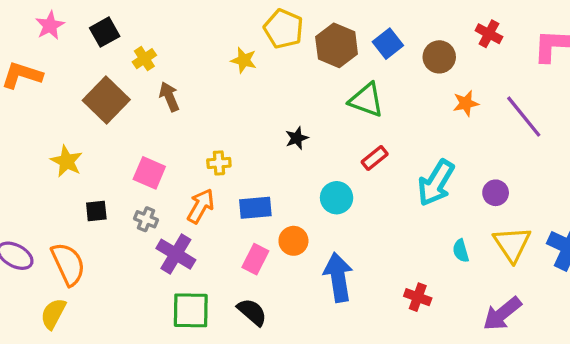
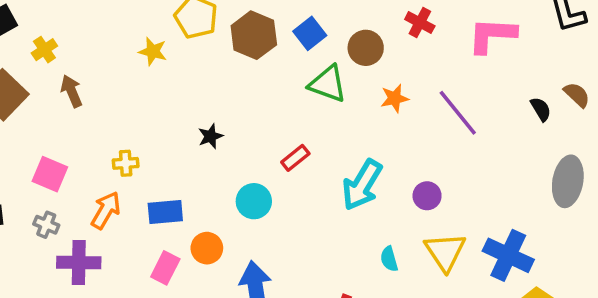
green triangle: (366, 100) -> (328, 84), moved
purple cross: (176, 254) -> (79, 263), turned -30

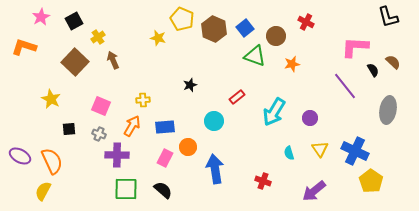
pink L-shape: (492, 35) -> (355, 47), moved
purple line: (458, 113) -> (345, 86), moved
yellow triangle: (445, 252) -> (320, 149), size x0.7

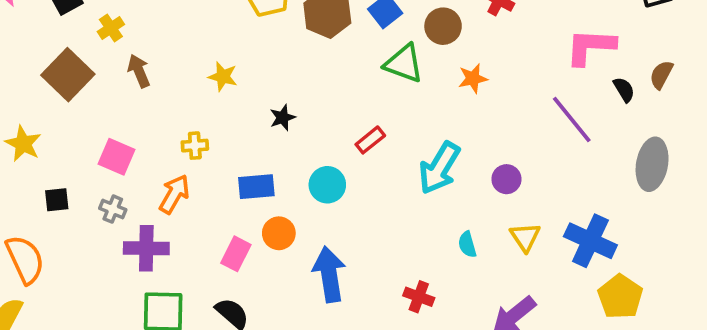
yellow star: (158, 38) -> (223, 77), moved
brown semicircle: (393, 62) -> (661, 75), turned -105
blue rectangle: (165, 127) -> (256, 187), moved

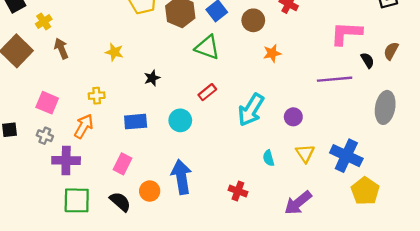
green triangle: (404, 63) -> (207, 47), moved
purple line: (572, 119) -> (335, 79), turned -56
orange circle: (279, 233) -> (150, 191), moved

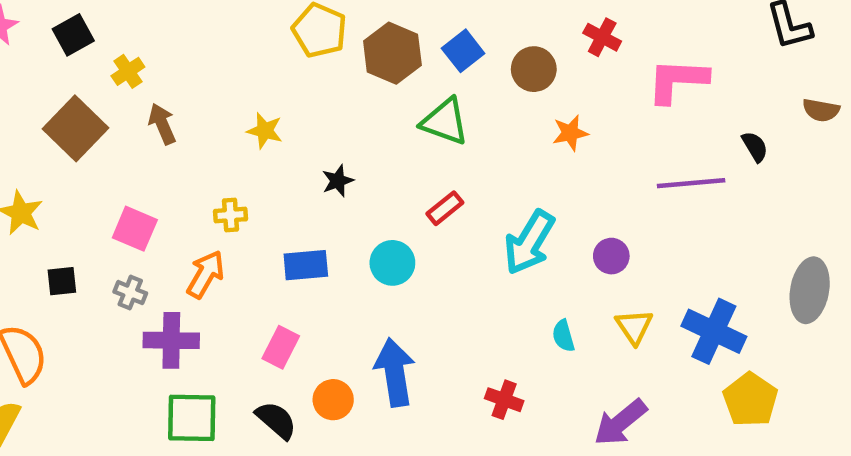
pink L-shape: (346, 33) -> (677, 80), moved
brown semicircle: (391, 51) -> (821, 110), moved, turned -108
gray ellipse: (385, 107) -> (810, 290), moved

